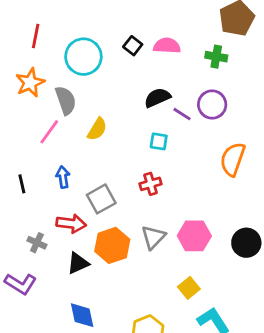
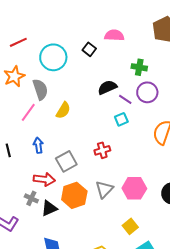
red line: (36, 36) -> (18, 42), turned 54
pink semicircle: (167, 46) -> (114, 35), moved
green cross: (216, 57) -> (139, 67), moved
cyan square: (159, 141) -> (121, 119), moved, turned -32
gray cross: (37, 243) -> (31, 198), moved

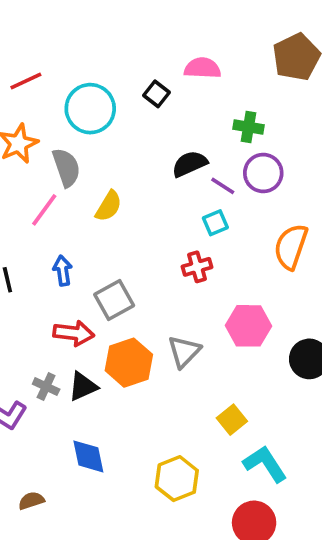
red cross: (102, 150) -> (197, 267), moved
pink hexagon: (134, 188) -> (249, 326), moved
gray cross: (31, 198) -> (46, 387), moved

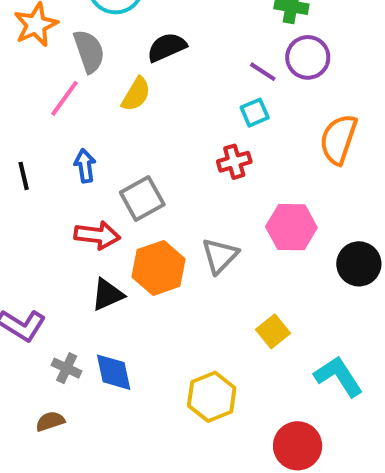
black semicircle: (190, 164) -> (167, 47), moved
gray cross: (46, 387) -> (67, 368), moved
cyan L-shape: (265, 464) -> (338, 376), moved

